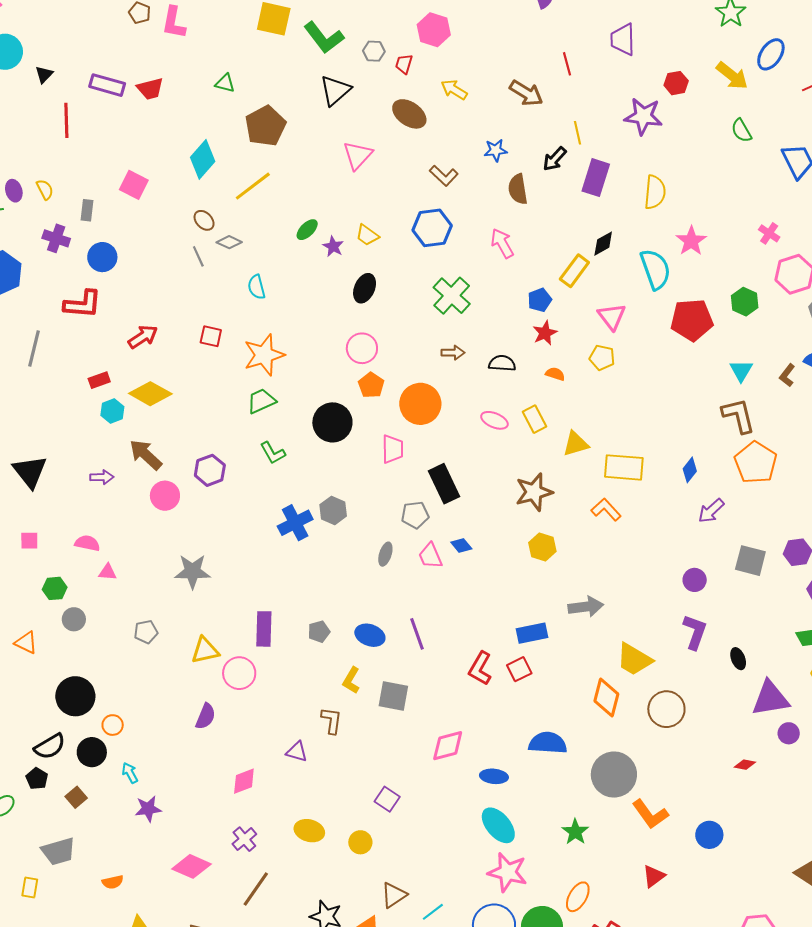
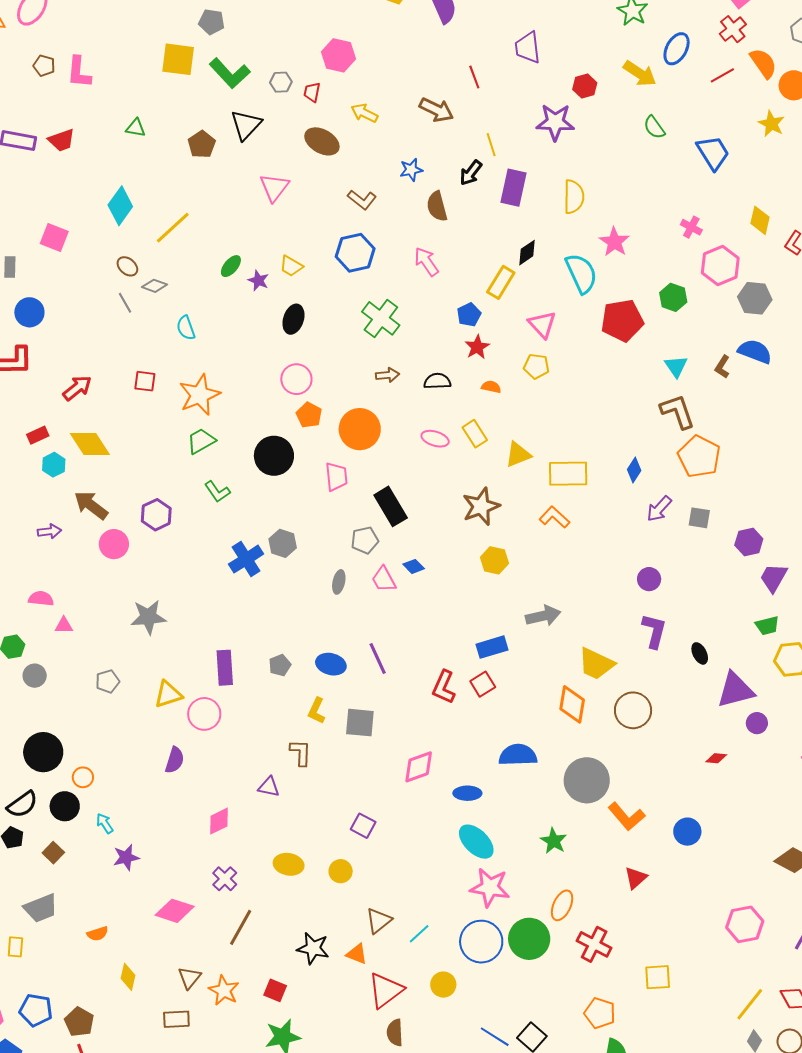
brown pentagon: (265, 126) -> (202, 144), moved, size x0.7
yellow diamond: (150, 394) -> (90, 444), turned 33
gray square: (750, 561) -> (699, 518), moved, size x0.7

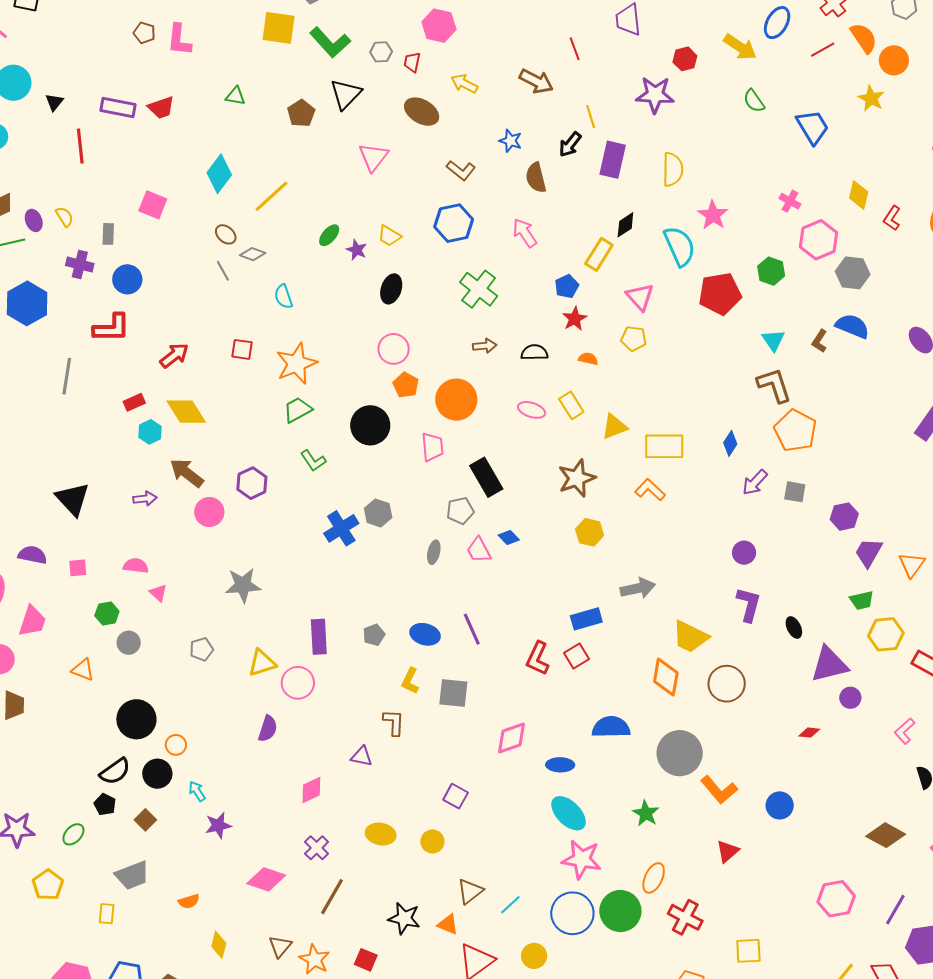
blue star: (411, 170) -> (511, 141), turned 30
pink triangle: (64, 625) -> (158, 593), turned 42

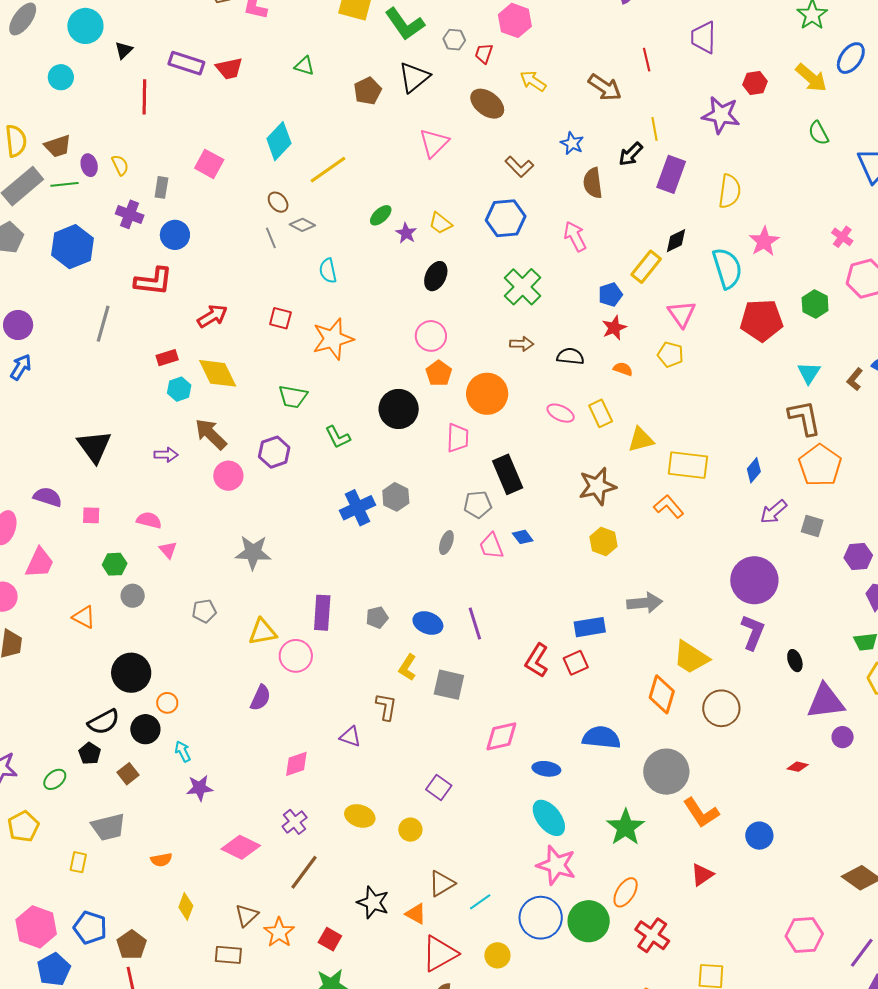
green trapezoid: (298, 410) -> (293, 397), moved, turned -148
purple circle: (744, 553) -> (754, 580), size x2.0
green star: (646, 813) -> (626, 827), size x1.4

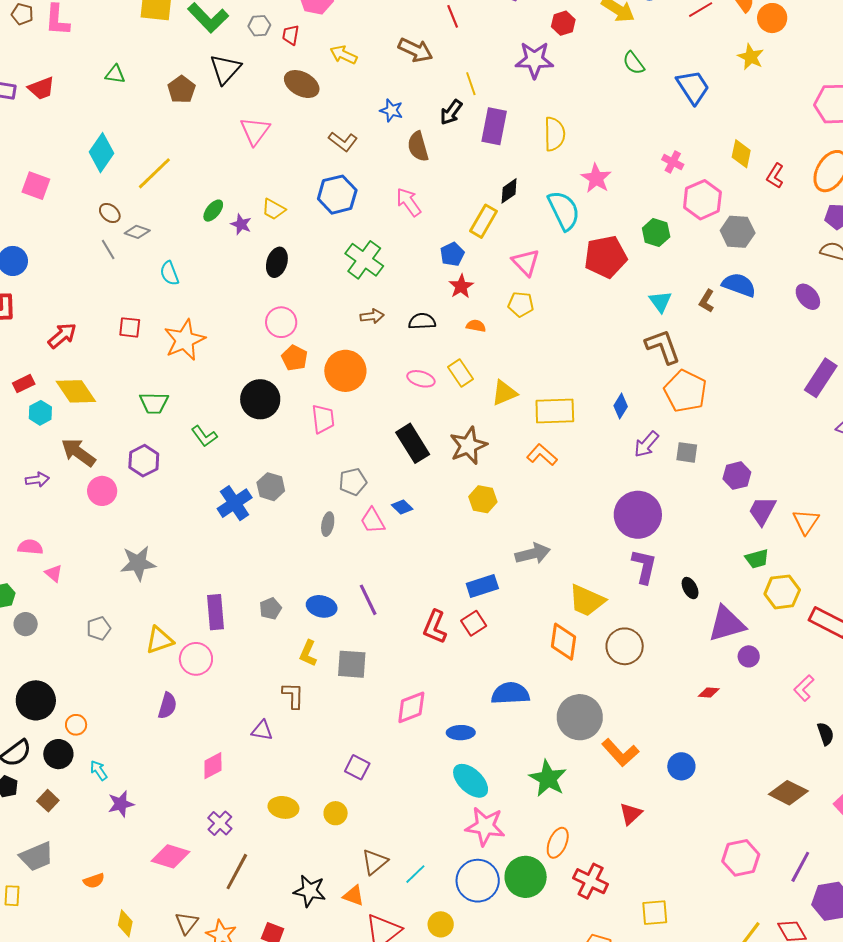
black rectangle: (508, 474) -> (413, 443), moved

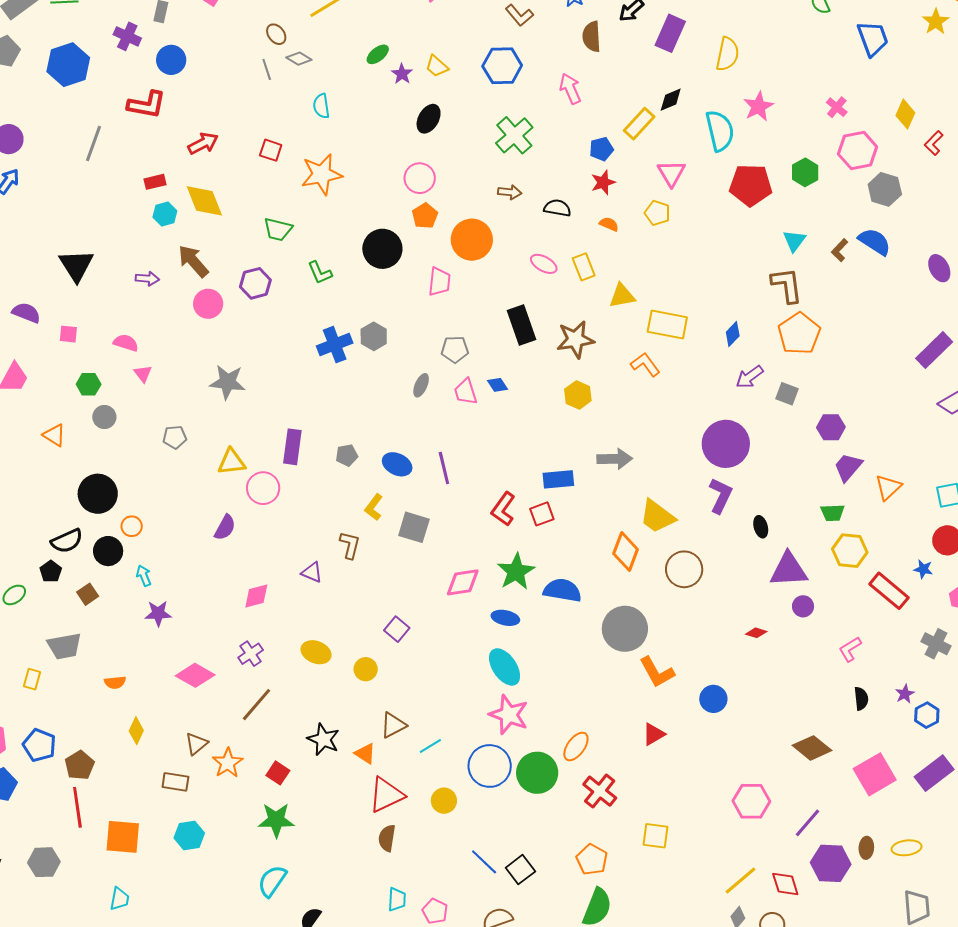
green star: (548, 778) -> (516, 572), moved

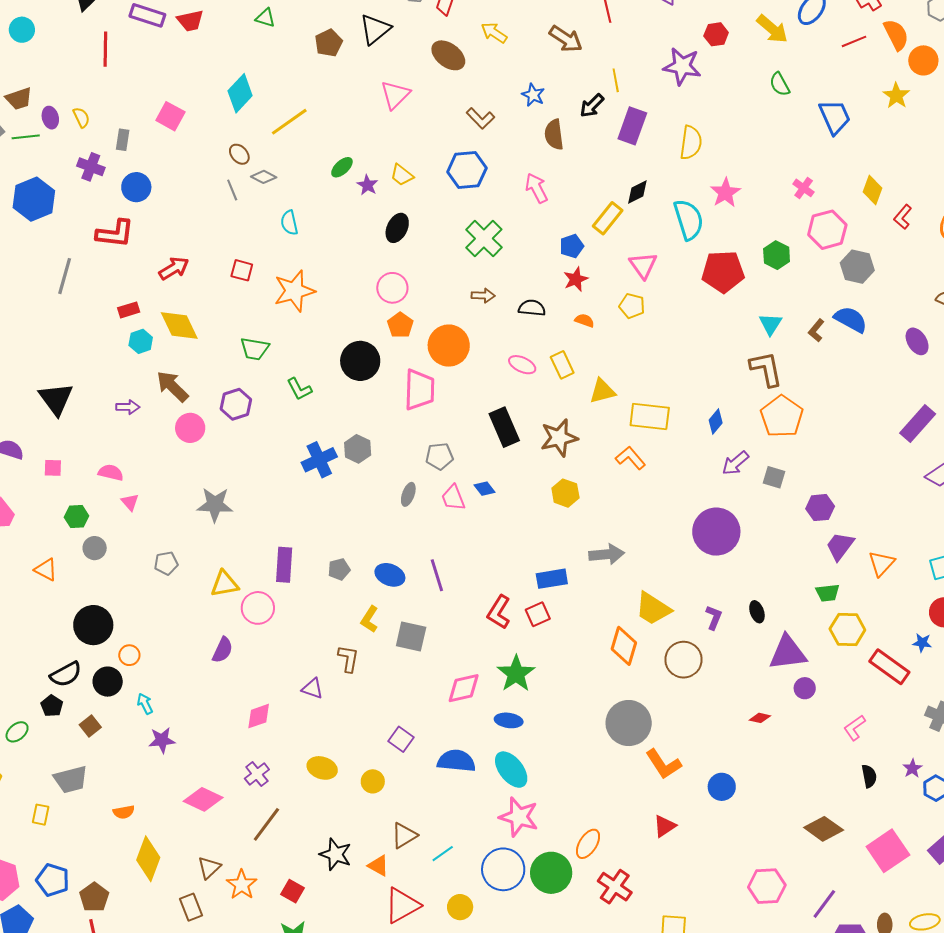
pink trapezoid: (439, 282) -> (419, 390), size x1.4
purple L-shape: (721, 496) -> (714, 617), moved, size x0.7
blue semicircle: (562, 590) -> (456, 761), moved
yellow diamond: (136, 731) -> (148, 859), size x1.6
brown rectangle: (175, 782) -> (191, 907), turned 64

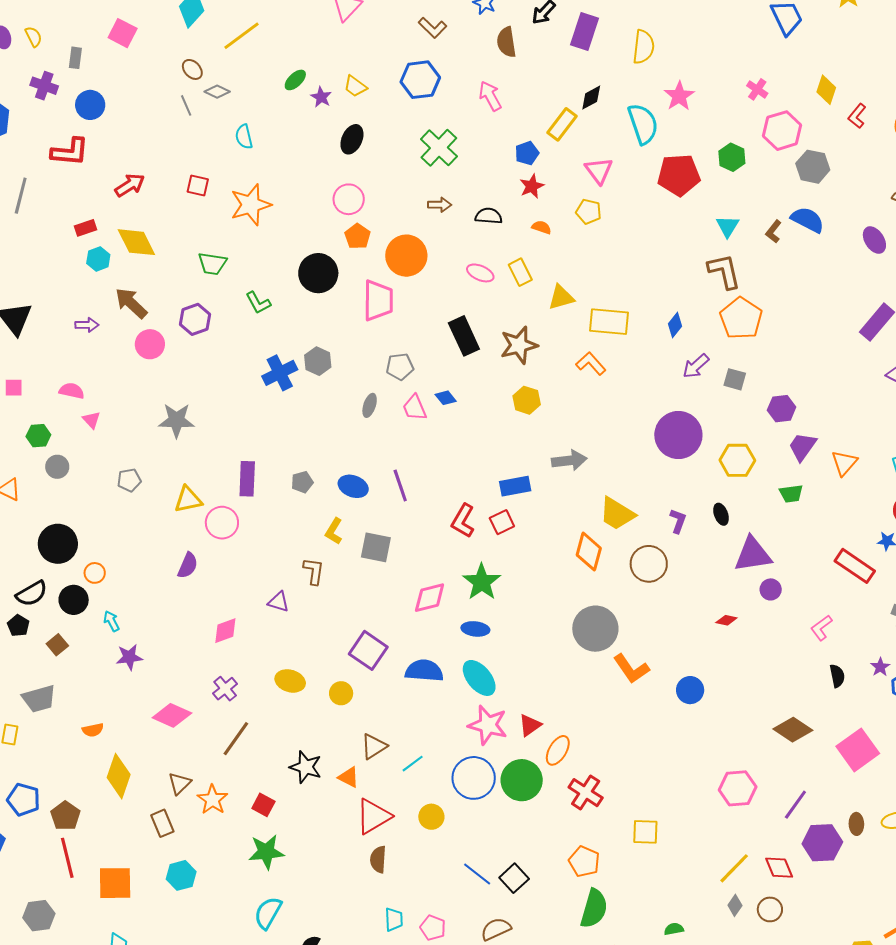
yellow hexagon: (847, 629) -> (737, 460), moved
purple square: (401, 739) -> (368, 650), size x1.5
red triangle: (665, 826) -> (530, 725), moved

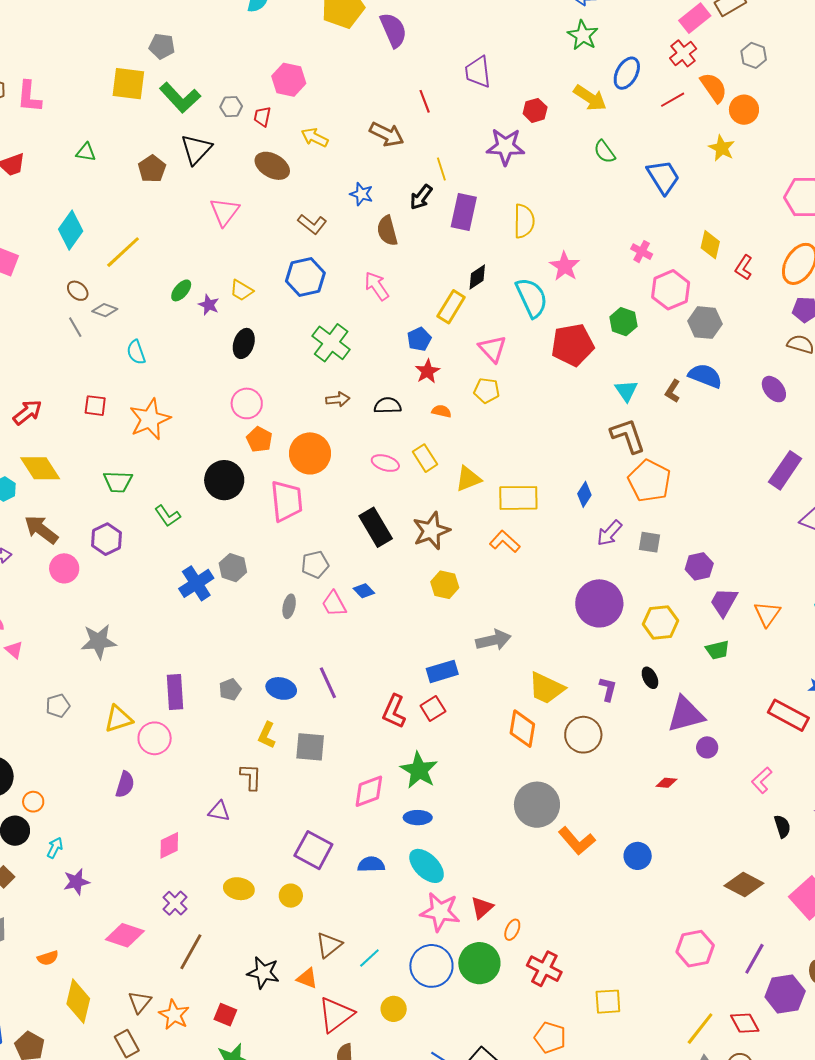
cyan arrow: (111, 621) -> (55, 848), turned 60
blue semicircle: (424, 671) -> (371, 864), size x0.7
orange ellipse: (558, 750) -> (512, 930), size x0.7

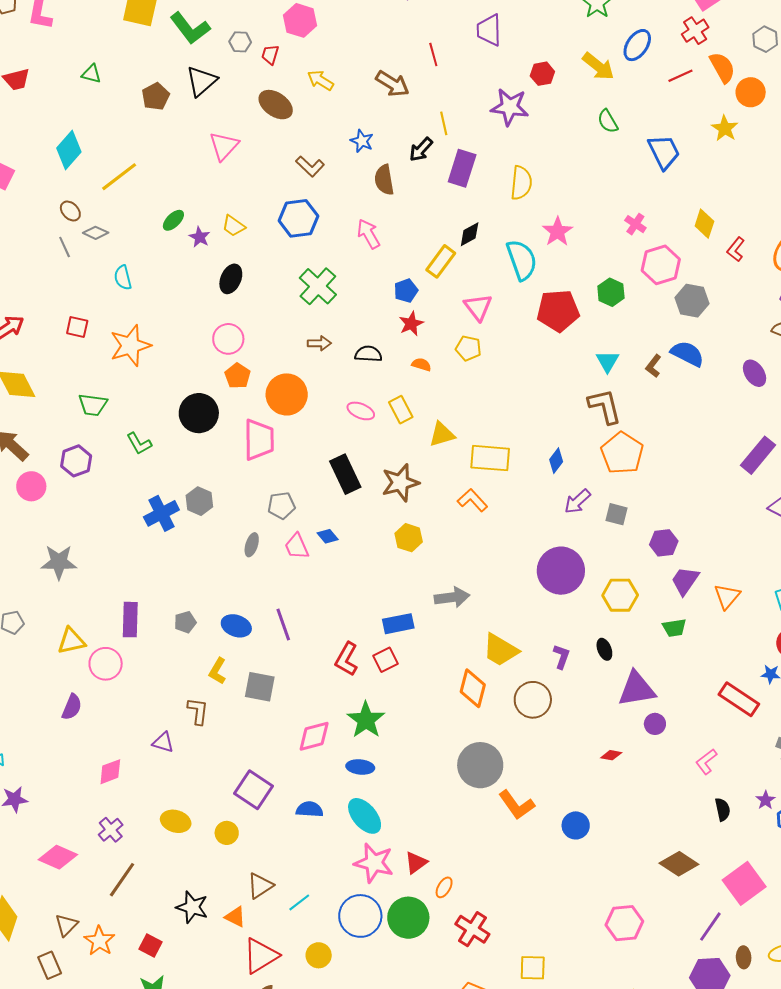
purple line: (754, 959) -> (710, 927), moved

